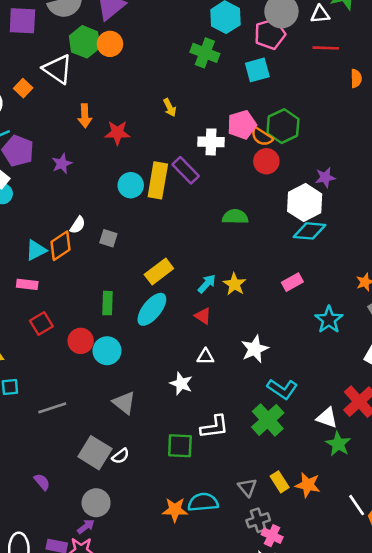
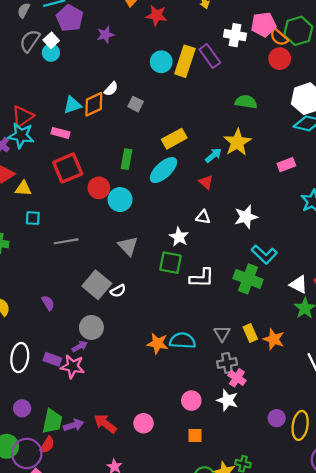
yellow star: (235, 284) -> (237, 142), moved, size x1.4
red square: (41, 323) -> (68, 168), size x1.5
green cross: (268, 420) -> (248, 279), turned -36
green square: (180, 446) -> (171, 263), moved

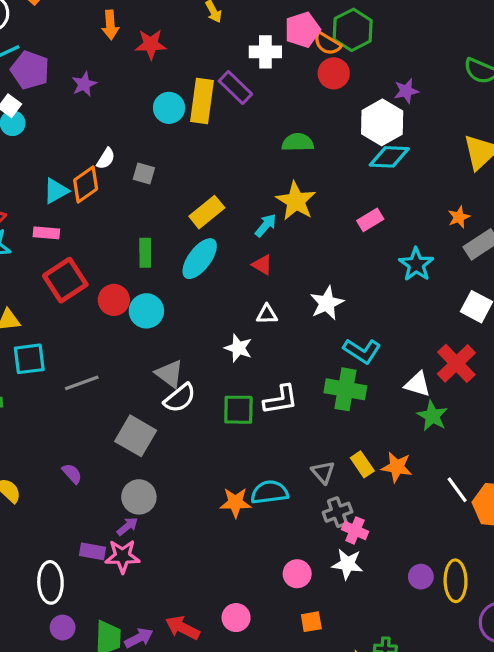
cyan square: (33, 218) -> (29, 359), size x1.5
green square: (171, 263) -> (238, 410), moved
white semicircle: (118, 291) -> (180, 398), moved, size x1.5
white ellipse: (20, 358) -> (50, 582), moved

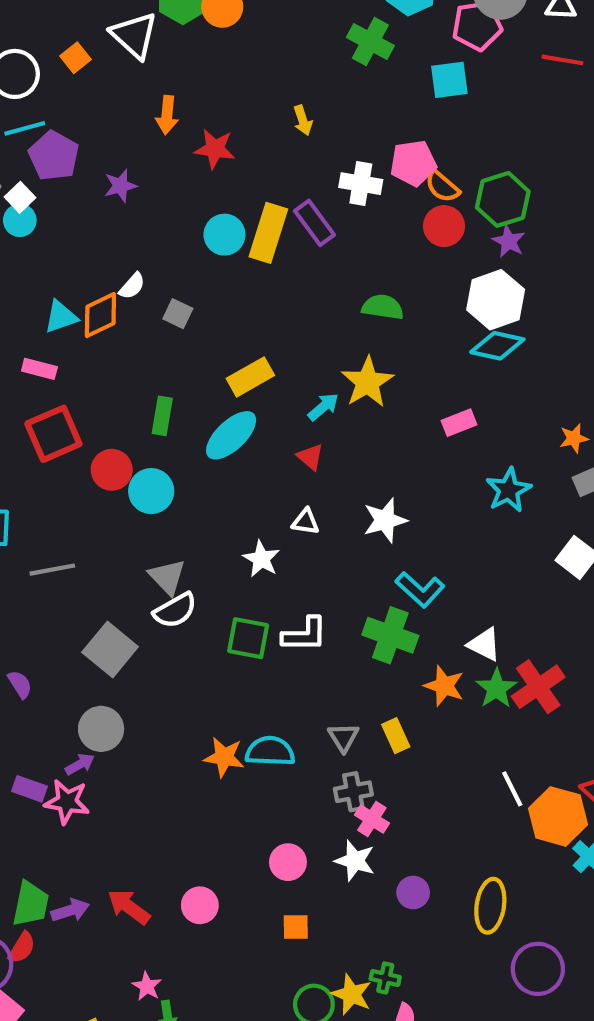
green hexagon: (353, 30) -> (503, 199), moved
purple star: (406, 91) -> (509, 241), moved, turned 30
red cross: (456, 363) -> (538, 687), moved
orange star: (397, 467) -> (444, 686), moved
purple circle: (421, 577) -> (413, 893), moved

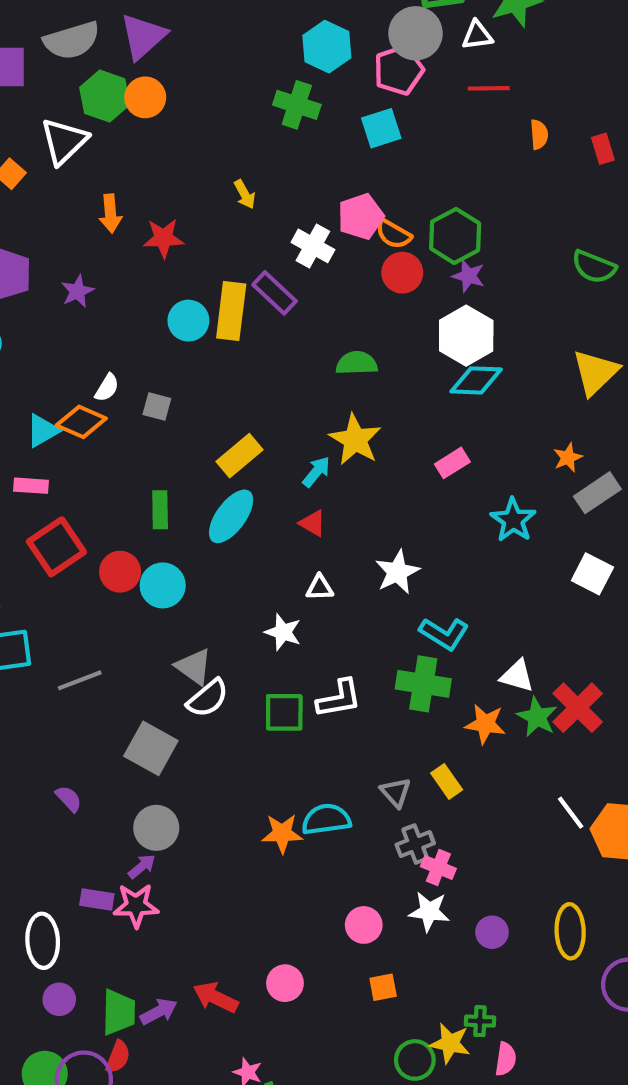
white triangle: (134, 35) -> (64, 141), turned 44
white cross: (361, 184) -> (313, 246), turned 30
orange diamond: (100, 315) -> (81, 422), turned 60

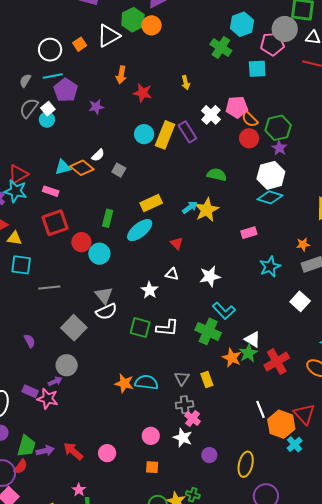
cyan arrow: (316, 472) -> (190, 207), moved
green star: (537, 717) -> (248, 353), moved

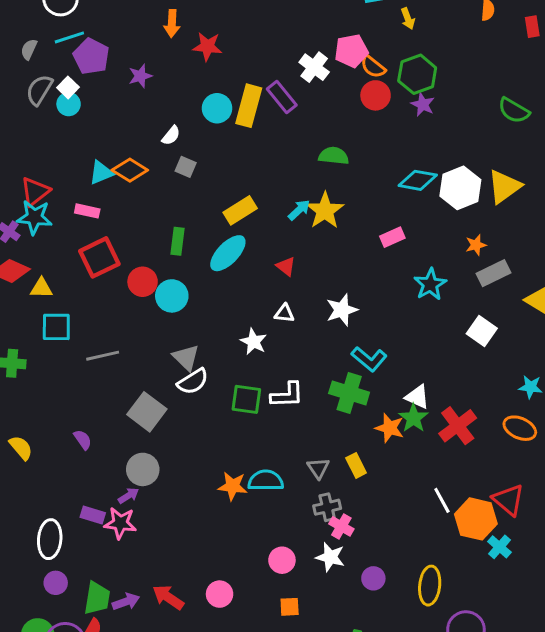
yellow arrow: (186, 83) -> (408, 19), moved
white semicircle: (98, 155) -> (171, 135), moved
white hexagon: (271, 175) -> (460, 188), moved

